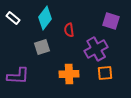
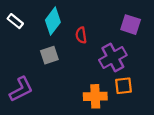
orange cross: (69, 74) -> (95, 96), moved
purple L-shape: (18, 76) -> (21, 89), turned -30

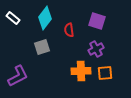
purple square: (131, 25) -> (97, 21), moved
purple cross: (113, 58) -> (96, 49), size x0.7
orange cross: (95, 96) -> (81, 71), moved

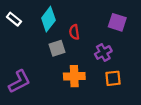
purple square: (97, 21) -> (117, 22), moved
gray square: (42, 47) -> (57, 48), moved
orange cross: (81, 71) -> (74, 76), moved

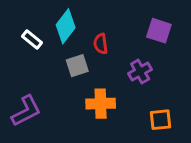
white rectangle: (14, 19) -> (32, 39), moved
orange square: (113, 78) -> (160, 120), moved

